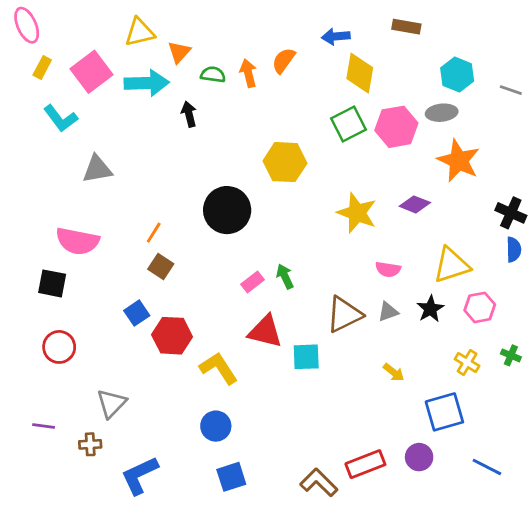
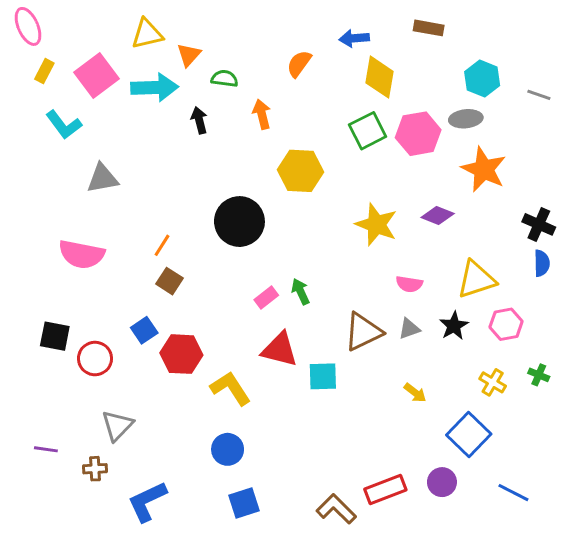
orange arrow: (248, 73) -> (262, 114), moved
black square: (52, 283) -> (55, 336), moved
red circle: (59, 347) -> (95, 359), moved
blue square: (444, 412) -> (469, 434), turned -30

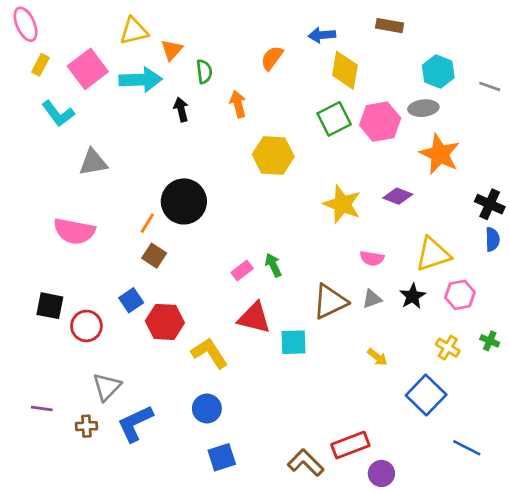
green semicircle: (225, 79) -> (204, 72), turned 75
black circle: (239, 222) -> (184, 201), moved
purple circle: (442, 482) -> (381, 473), moved
blue L-shape: (147, 501) -> (135, 423), moved

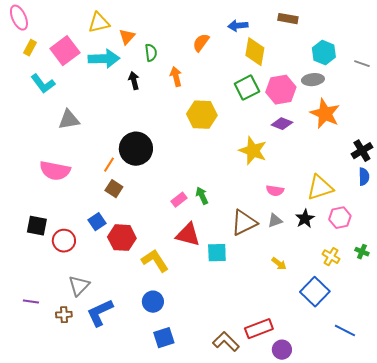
purple diamond: (398, 196) -> (282, 124), moved
black cross: (490, 204) -> (362, 151), turned 35

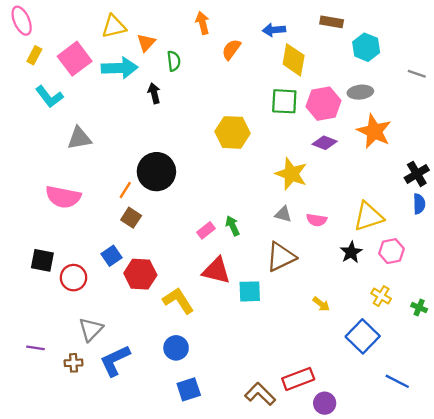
cyan hexagon: (324, 53) -> (366, 47), moved
orange arrow: (176, 77) -> (203, 23), moved
green square: (247, 88) -> (284, 101), turned 30
gray triangle: (275, 221) -> (283, 214), moved, turned 35
green cross: (362, 252) -> (419, 308), moved

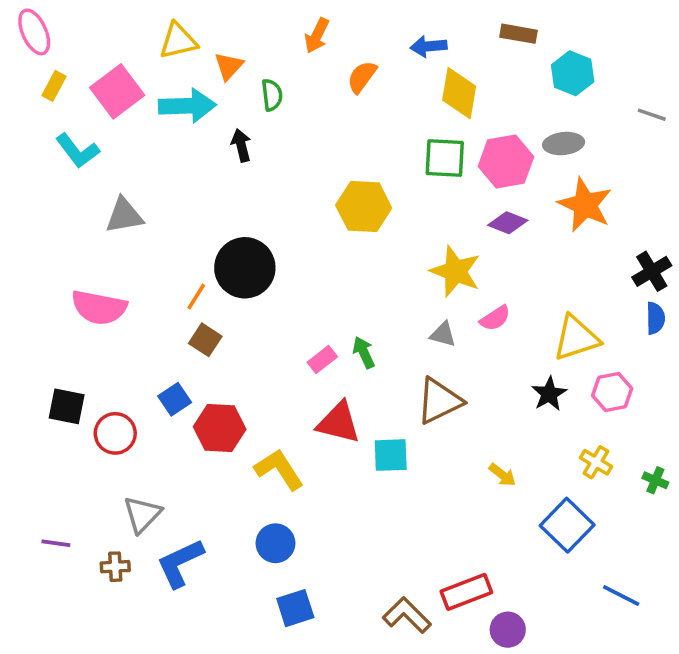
orange arrow: (203, 23) -> (317, 35), turned -140
pink semicircle: (317, 220) -> (495, 318), moved, turned -42

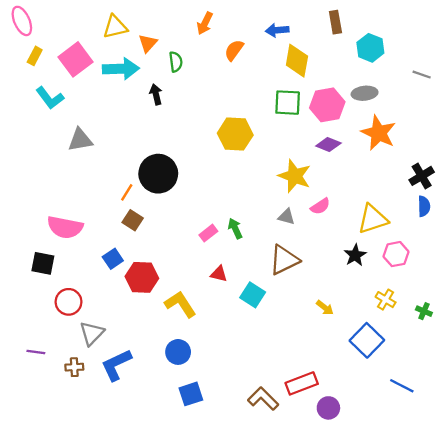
brown rectangle: (519, 34) -> (335, 22), turned 70
pink semicircle: (99, 307) -> (65, 227), moved
red triangle: (338, 423) -> (219, 274), size x0.6
red circle: (115, 433) -> (68, 302), moved
cyan square: (391, 455) -> (253, 295), turned 35

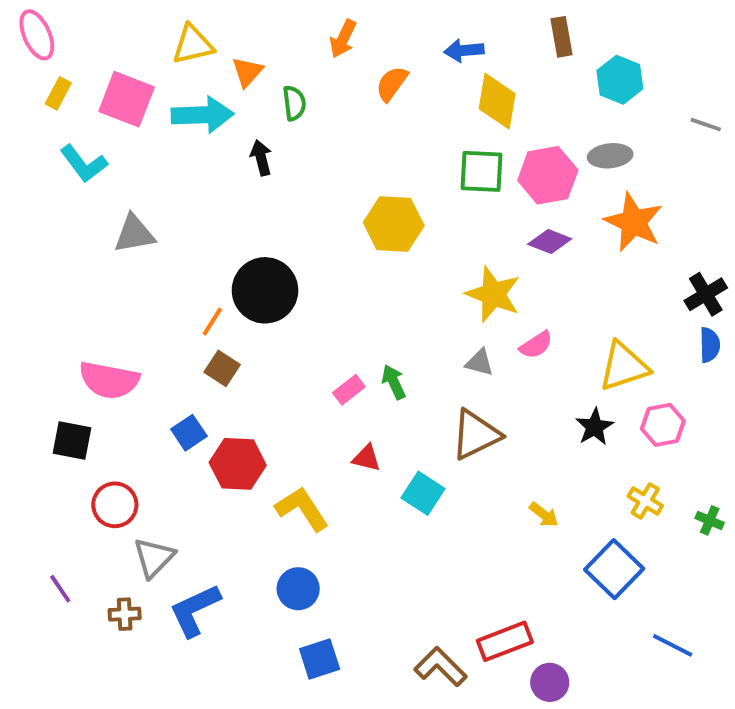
pink square: (75, 59) -> (127, 99), turned -32
purple line: (36, 352) -> (60, 589), turned 48

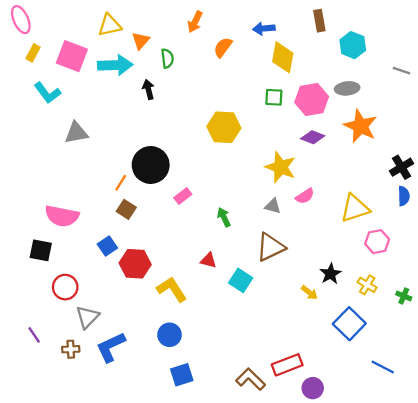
green square: (481, 171) -> (274, 97), size x0.7
pink rectangle: (349, 390) -> (183, 196), moved
black star: (595, 427) -> (330, 274), moved

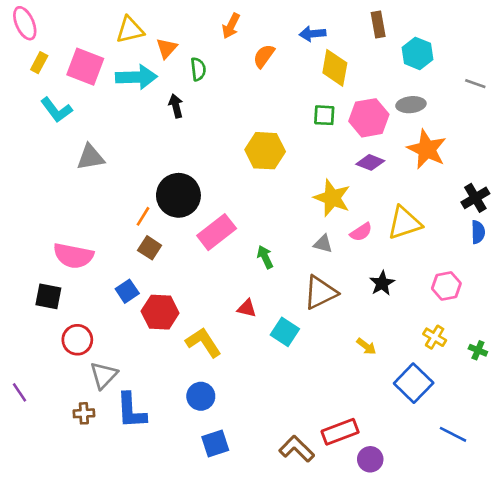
pink rectangle: (183, 196) -> (217, 232), size x1.8
yellow triangle: (355, 208) -> (404, 223), moved
black star: (330, 274) -> (382, 283), moved
purple line: (34, 335) -> (20, 392), moved
blue L-shape: (111, 347) -> (131, 411), turned -68

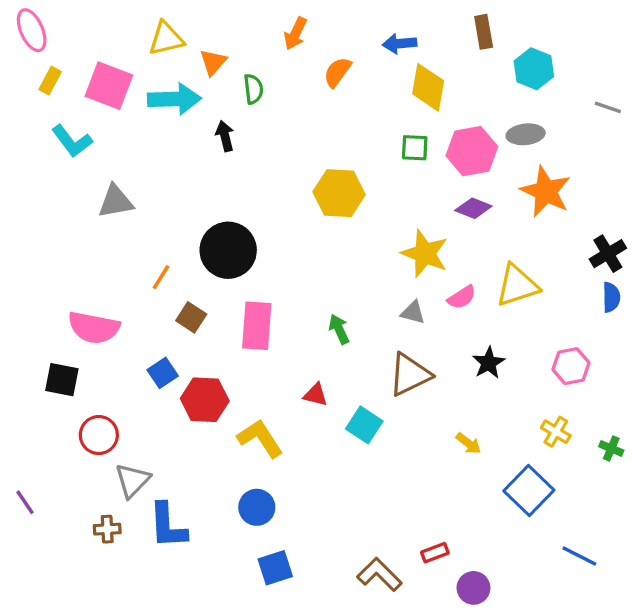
orange line: (143, 216) -> (161, 277), moved
pink rectangle: (217, 232) -> (257, 326), moved, turned -48
red rectangle: (340, 432) -> (435, 553), size x0.6

